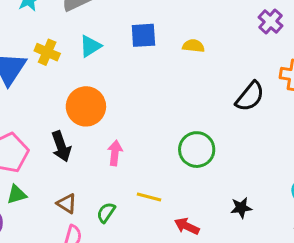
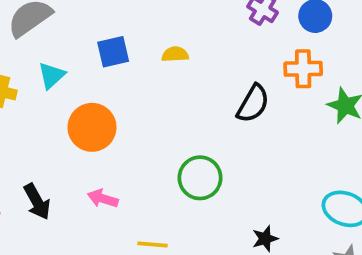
orange circle: (86, 106) -> (92, 127), moved
pink arrow: (115, 153) -> (103, 198), turned -70

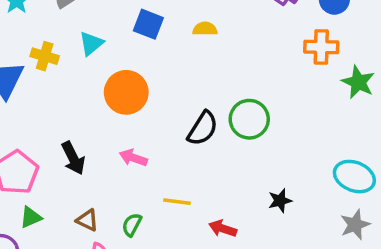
blue square: (113, 52) -> (148, 24), turned 32
black semicircle: (253, 104) -> (203, 128), moved
green circle: (200, 178) -> (249, 119), moved

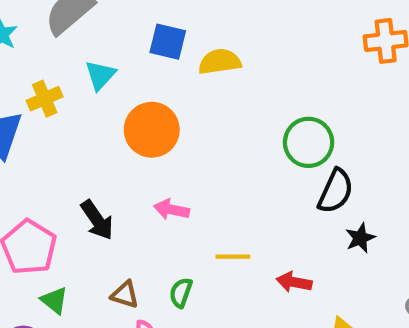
yellow semicircle: (205, 29) -> (220, 62), moved, size x1.4
yellow cross: (45, 56) -> (45, 99), turned -32
black semicircle: (203, 128) -> (336, 191), moved
green triangle: (31, 217) -> (54, 300), turned -50

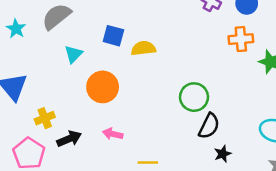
yellow cross: (45, 99) -> (45, 118), moved
black arrow: (97, 220) -> (69, 139), turned -80

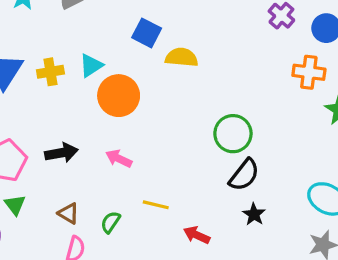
cyan triangle: (73, 54) -> (91, 65), moved
yellow cross: (45, 118) -> (50, 72), moved
black star: (223, 154) -> (254, 214), turned -30

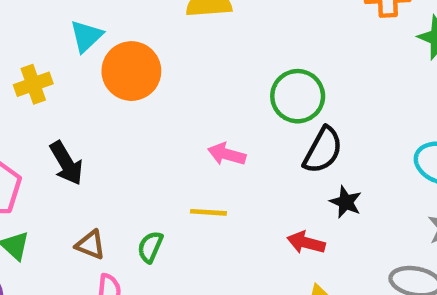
yellow cross: (50, 72) -> (33, 84), moved
black arrow: (61, 153) -> (66, 163), turned 80
pink arrow: (119, 159) -> (227, 154), moved
red arrow: (197, 235) -> (306, 243), moved

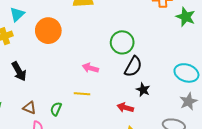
cyan triangle: (86, 36) -> (17, 14), moved

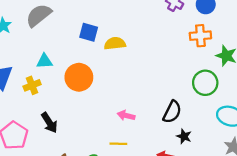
cyan triangle: (17, 14) -> (44, 61), turned 42
green circle: (122, 42) -> (205, 83), moved

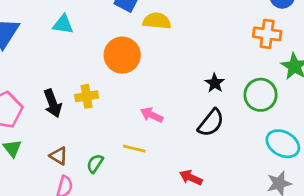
orange circle: (79, 77) -> (122, 55), moved
yellow cross: (32, 85) -> (87, 96), moved
black star: (184, 136) -> (215, 83), moved

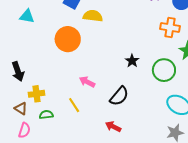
yellow cross: (87, 96) -> (36, 94), moved
black semicircle: (211, 123) -> (119, 96), moved
yellow line: (134, 149) -> (74, 105), turned 42
green semicircle: (95, 163) -> (46, 115), turned 48

